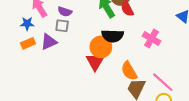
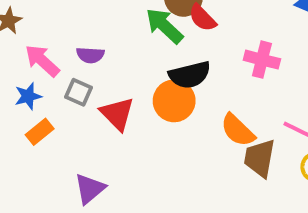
gray square: (62, 26) -> (79, 92), moved, turned 32
purple triangle: (49, 42) -> (90, 189), moved
red triangle: (95, 62) -> (117, 114), moved

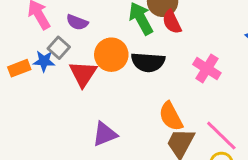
blue star: (28, 96) -> (44, 61), moved
orange circle: (174, 101) -> (111, 55), moved
purple triangle: (90, 189) -> (105, 134), moved

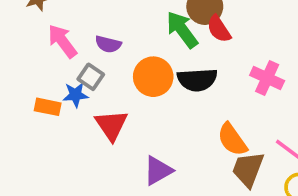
orange rectangle: (19, 68) -> (48, 107), turned 40
red triangle: (83, 74) -> (111, 125), moved

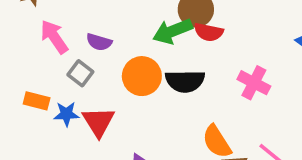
red semicircle: (219, 29) -> (209, 32), turned -48
green arrow: (182, 30) -> (172, 31), turned -78
blue star: (76, 95) -> (66, 114), moved

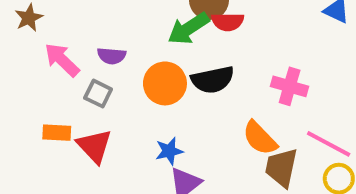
pink cross: (254, 83) -> (290, 86), moved
blue star: (66, 114) -> (169, 151), moved
red triangle: (99, 122) -> (94, 146), moved

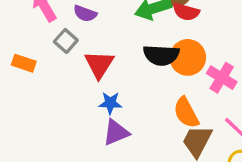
orange circle: (165, 83) -> (188, 57), moved
red triangle: (94, 146) -> (99, 64), moved

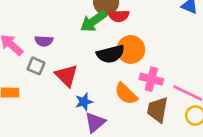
pink cross: (222, 78) -> (151, 79), moved
orange semicircle: (186, 113) -> (126, 94), moved

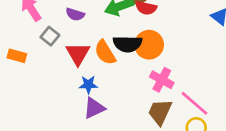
purple semicircle: (44, 41) -> (75, 14), moved
orange semicircle: (126, 94) -> (105, 52), moved

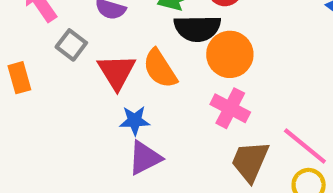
black semicircle: (128, 44) -> (197, 28), moved
orange rectangle: (17, 56) -> (19, 78), turned 60
pink cross: (162, 80) -> (230, 108), moved

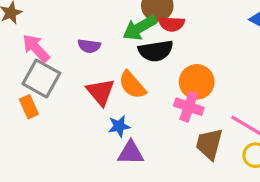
gray square: (71, 45) -> (41, 78), moved, size x1.6
orange circle: (230, 54) -> (197, 82), moved
purple triangle: (145, 158) -> (131, 153), turned 36

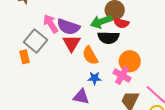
purple semicircle: (89, 46) -> (68, 27), size x1.6
pink arrow: (36, 48) -> (51, 24), moved
red triangle: (100, 92) -> (71, 43), moved
blue star: (119, 126) -> (94, 78), moved

